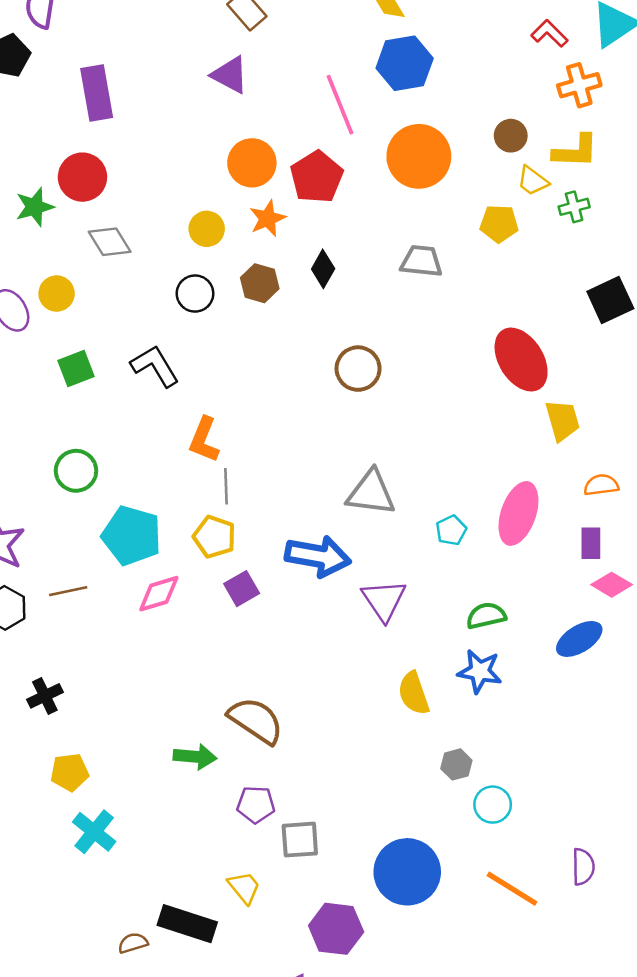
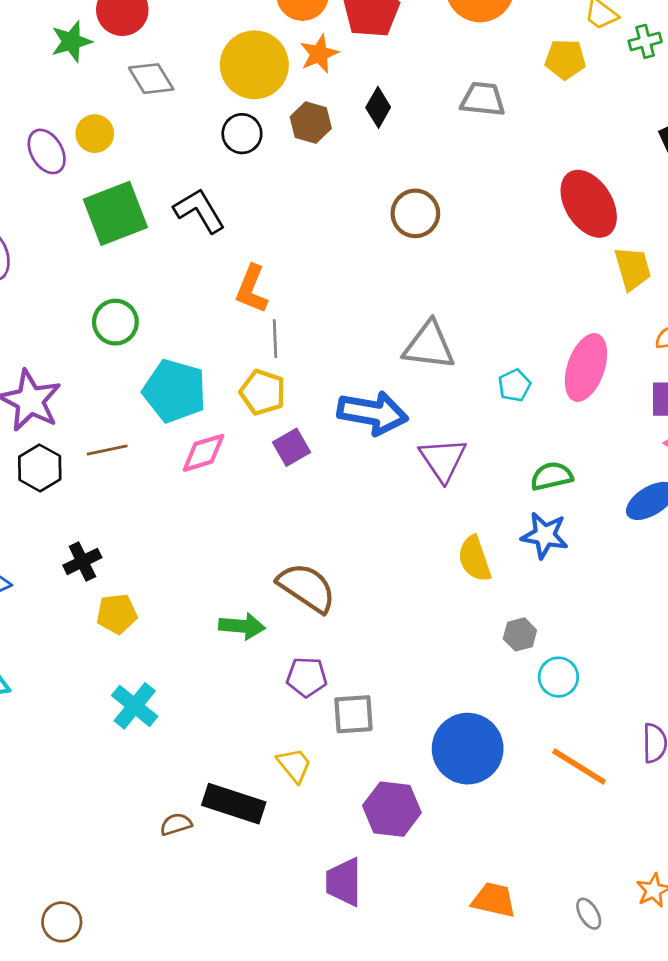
yellow circle: (207, 229) -> (254, 65), size x1.8
green square: (76, 369) -> (115, 213), size x1.6
yellow pentagon: (70, 772) -> (117, 614), moved

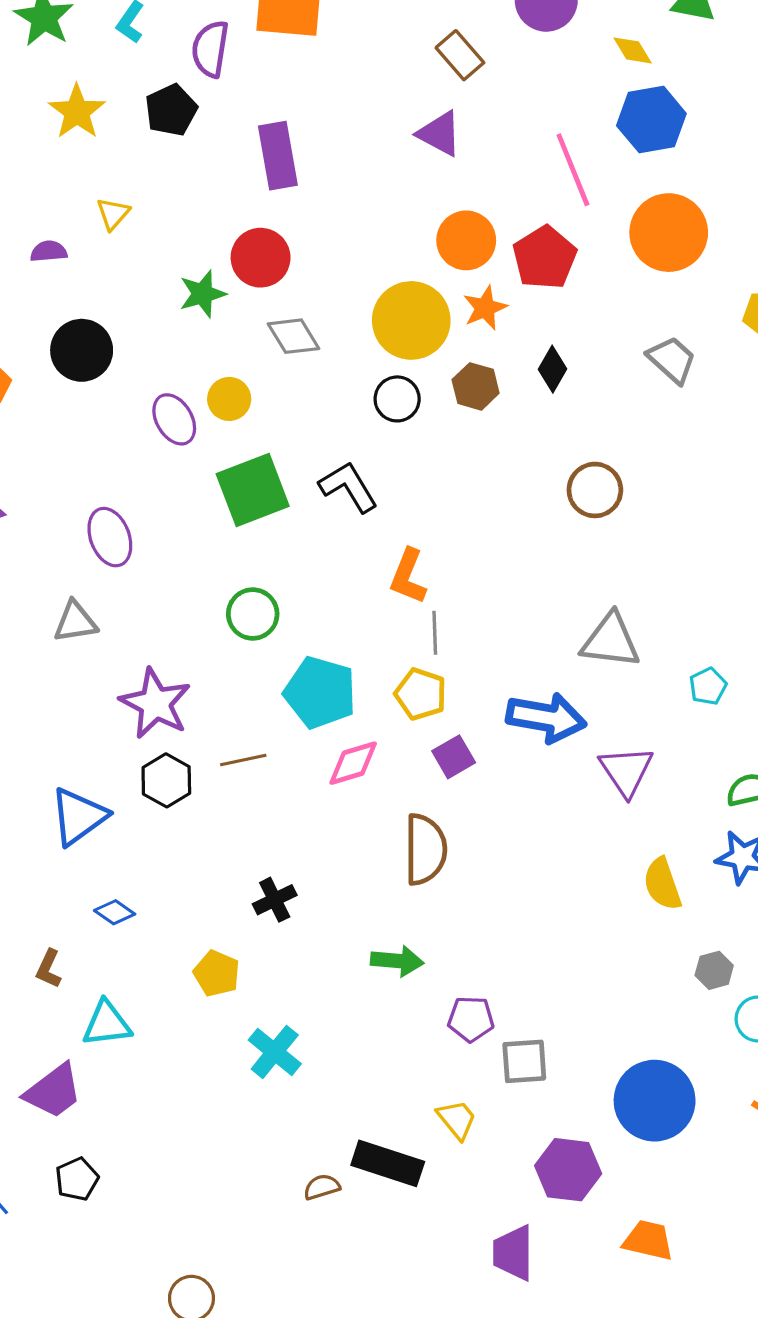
gray trapezoid: (483, 99) -> (672, 360), turned 36
black cross: (82, 561) -> (275, 900), moved
brown semicircle: (307, 588) -> (425, 849), moved, turned 56
yellow pentagon: (117, 614) -> (217, 973), moved, turned 30
orange trapezoid: (494, 900) -> (648, 1240), moved

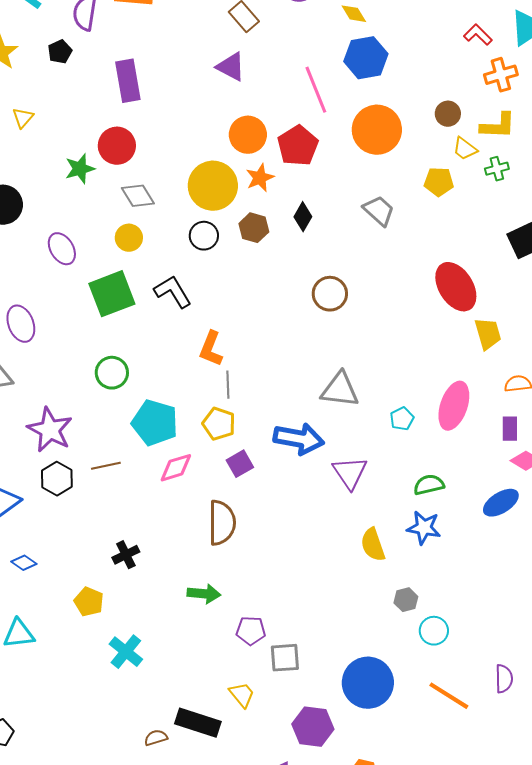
black pentagon: (171, 110) -> (60, 52), size x0.7
yellow circle: (229, 399) -> (129, 238), moved

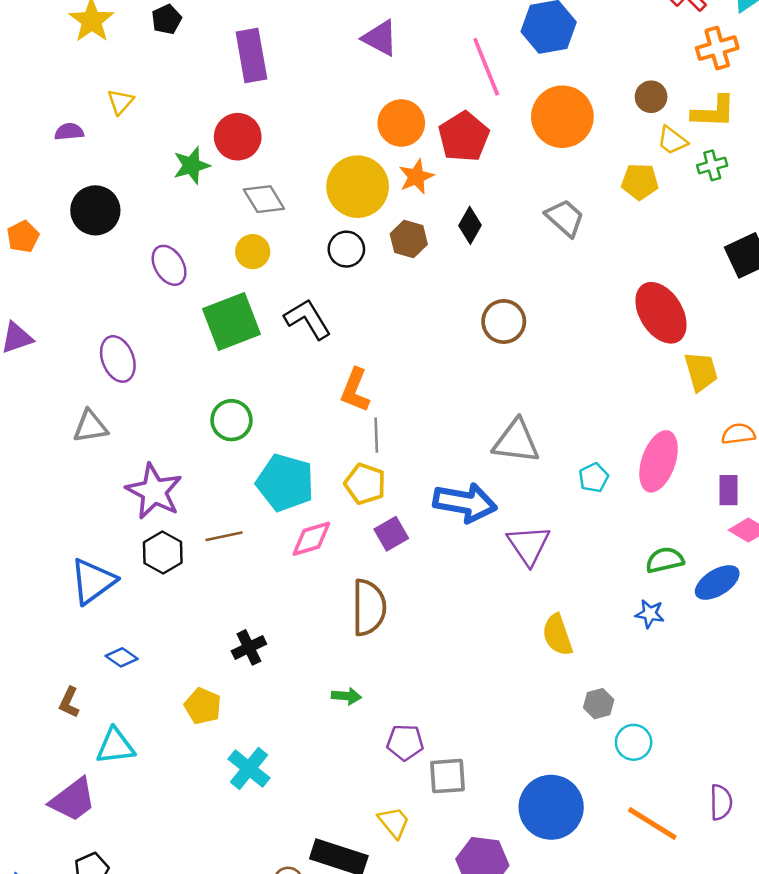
green semicircle: (429, 485) -> (665, 560), moved
blue star: (424, 528) -> (650, 614), moved, size x0.7
green arrow: (204, 594) -> (346, 696), size x0.7

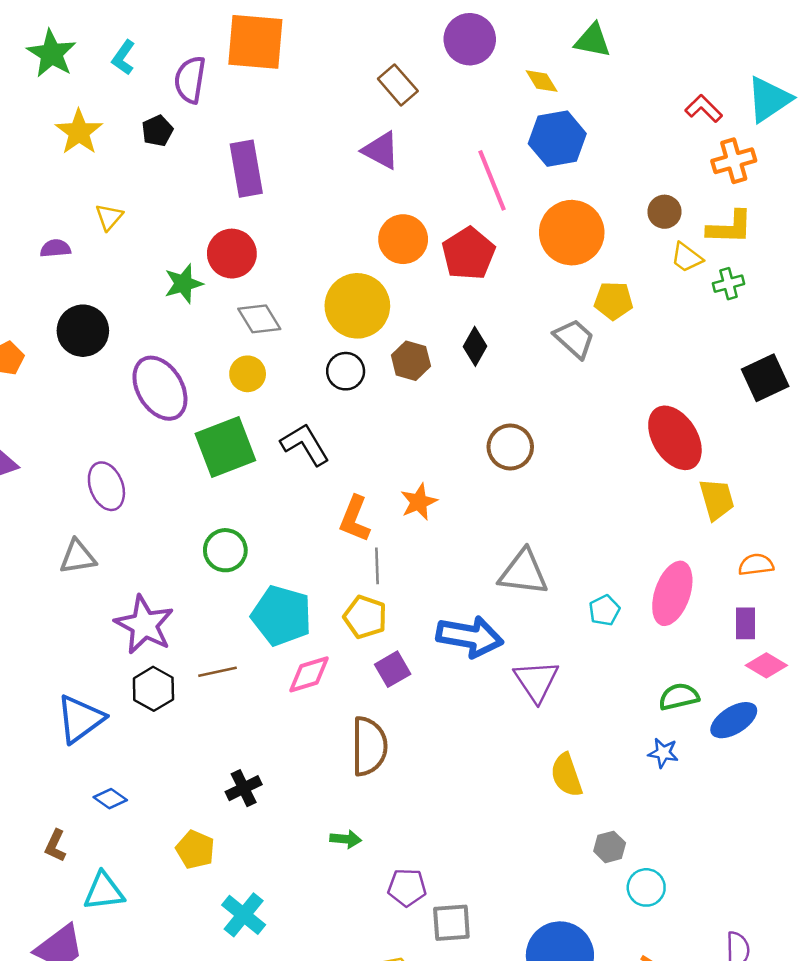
orange star: (416, 177) -> (419, 502), moved
yellow pentagon: (640, 182) -> (614, 301), moved
purple ellipse: (169, 265) -> (160, 388), size x1.5

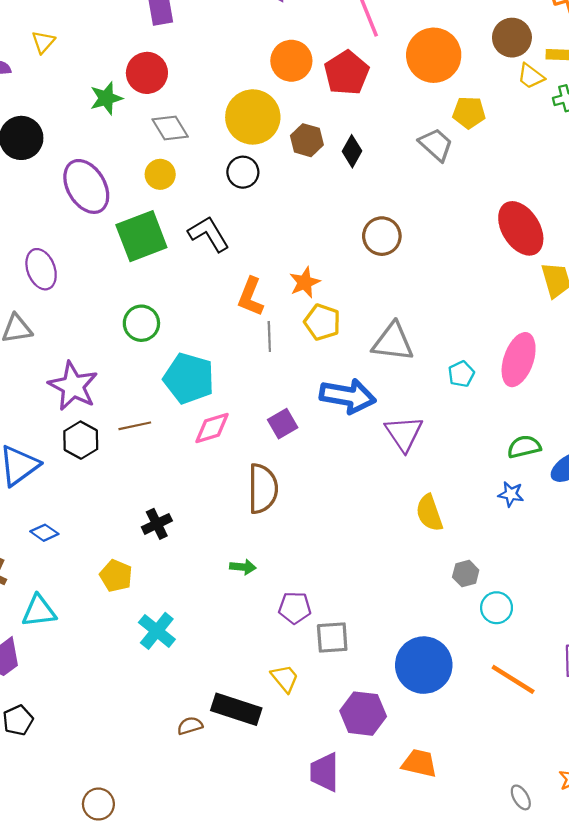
brown circle: (664, 212) -> (512, 38), size x1.4
brown hexagon: (411, 361) -> (307, 140), moved
yellow pentagon: (365, 617) -> (322, 322), moved

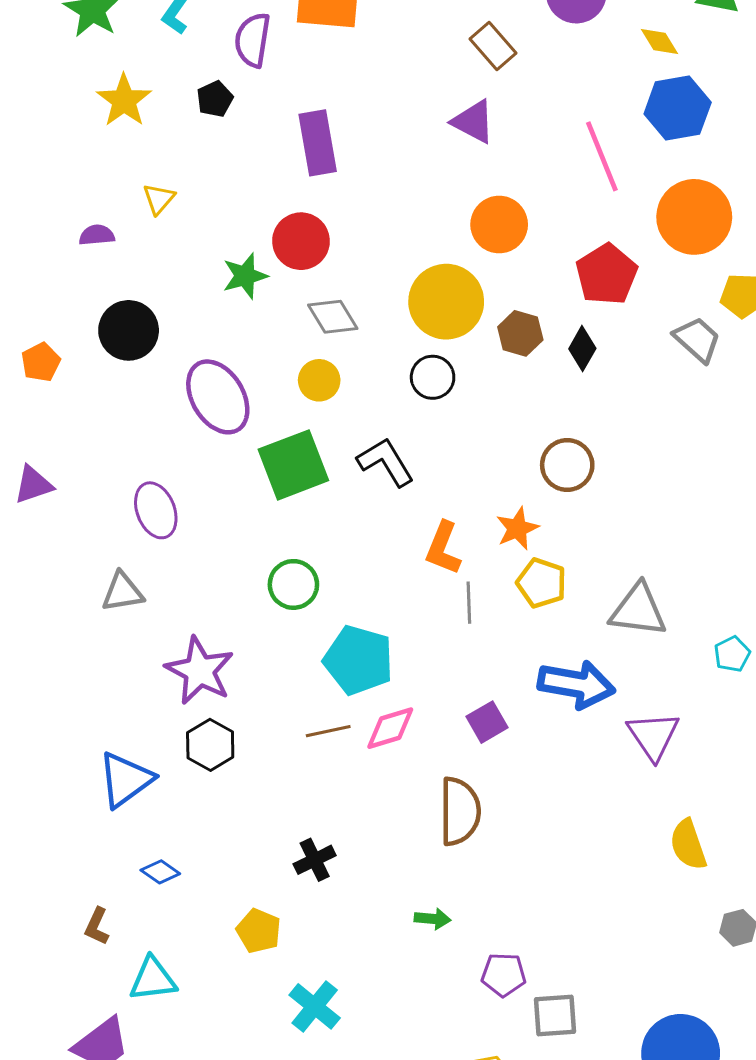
red pentagon: (347, 73) -> (607, 274), moved
brown circle: (382, 236) -> (567, 465), moved
brown line: (135, 426) -> (328, 731), moved

